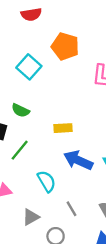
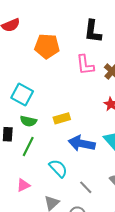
cyan square: (29, 67) -> (22, 94), moved
green semicircle: (20, 110) -> (28, 121), moved

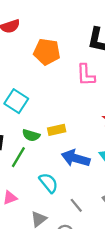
green semicircle: (28, 121) -> (31, 135), moved

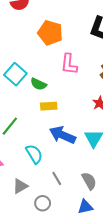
pink L-shape: (86, 75) -> (69, 64), moved
green semicircle: (31, 135) -> (38, 84), moved

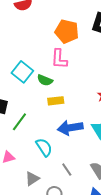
orange pentagon: (50, 33) -> (67, 31), moved
pink L-shape: (69, 64) -> (59, 59), moved
blue arrow: (62, 135) -> (70, 128), turned -30

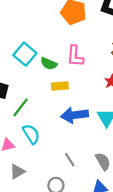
pink L-shape: (59, 59) -> (75, 56), moved
cyan semicircle: (44, 147) -> (31, 134), moved
gray triangle: (32, 179) -> (17, 172), moved

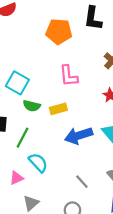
green semicircle: (49, 64) -> (32, 106), moved

